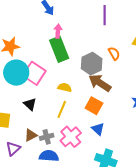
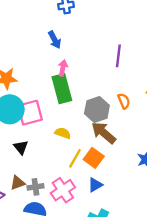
pink square: (34, 73) -> (30, 113), turned 35
yellow line: (62, 109) -> (75, 158), moved
blue triangle: (98, 129) -> (95, 185), turned 40

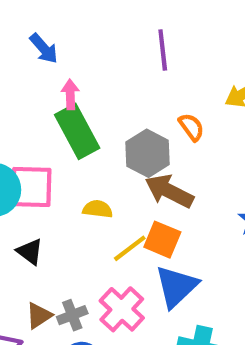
pink square: (30, 113) -> (31, 187), turned 30
yellow line: (75, 158) -> (130, 248), turned 36
blue triangle: (95, 185) -> (176, 286), size x1.6

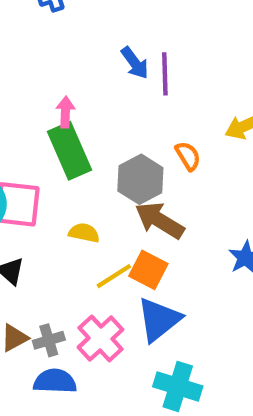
blue arrow: (44, 48) -> (135, 63), moved

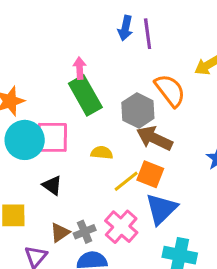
blue arrow: (135, 63) -> (125, 28), turned 55
orange semicircle: (188, 156) -> (170, 90), size x1.6

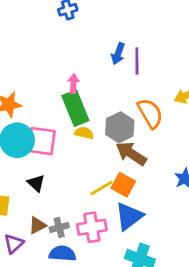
yellow semicircle: (102, 153) -> (84, 133), moved
pink cross: (121, 227) -> (92, 227), turned 32

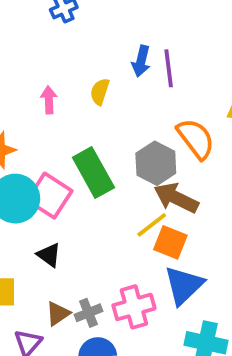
pink arrow: (73, 84) -> (49, 100), moved
green rectangle: (75, 108) -> (93, 173), moved
yellow semicircle: (84, 133) -> (100, 92), moved, turned -78
pink square: (42, 141) -> (49, 196), turned 32
yellow line: (101, 188) -> (152, 225), moved

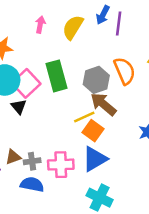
yellow semicircle: (100, 92) -> (73, 27), size x1.5
black triangle: (49, 255) -> (19, 107), moved

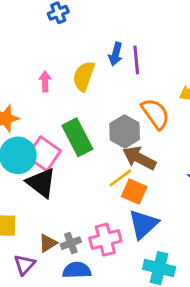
black triangle: (19, 107) -> (41, 183), size x1.6

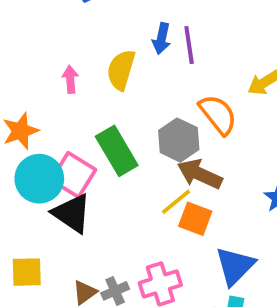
blue triangle: (143, 224) -> (235, 266), moved

